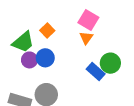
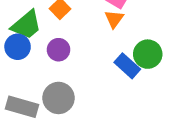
blue circle: (45, 58) -> (18, 47), moved
purple circle: (29, 60) -> (59, 50), moved

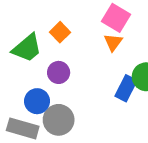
blue circle: (18, 47) -> (37, 101), moved
blue rectangle: (127, 66) -> (126, 88), turned 75

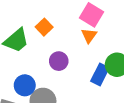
purple circle: (59, 72) -> (59, 61), moved

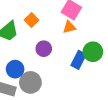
orange triangle: (89, 36) -> (69, 27), turned 40

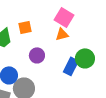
orange square: (31, 20) -> (25, 27), turned 32

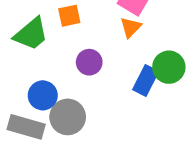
orange triangle: (62, 34) -> (131, 27), turned -32

